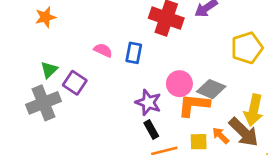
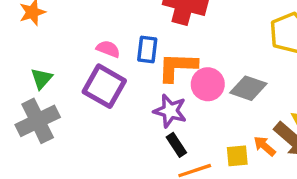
purple square: (75, 83) -> (104, 86), moved, size x1.4
orange L-shape: (194, 105) -> (177, 67), moved

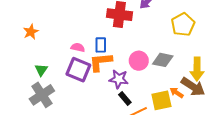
orange L-shape: (177, 67) -> (101, 62), moved
yellow square: (237, 156) -> (161, 100), size x1.5

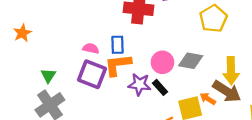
orange star: (31, 32) -> (22, 33), moved
black rectangle: (125, 98) -> (160, 87), moved

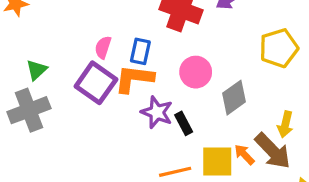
pink semicircle: (91, 48) -> (103, 47), turned -98
gray diamond: (191, 61) -> (234, 98), turned -60
pink circle: (162, 62) -> (196, 72), moved
yellow arrow: (231, 71) -> (285, 124), size x0.7

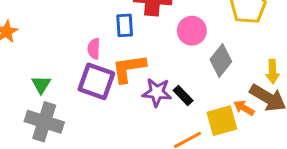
blue rectangle: (140, 51) -> (125, 25), moved
pink circle: (196, 72) -> (192, 31), moved
gray cross: (29, 110) -> (44, 122), turned -36

